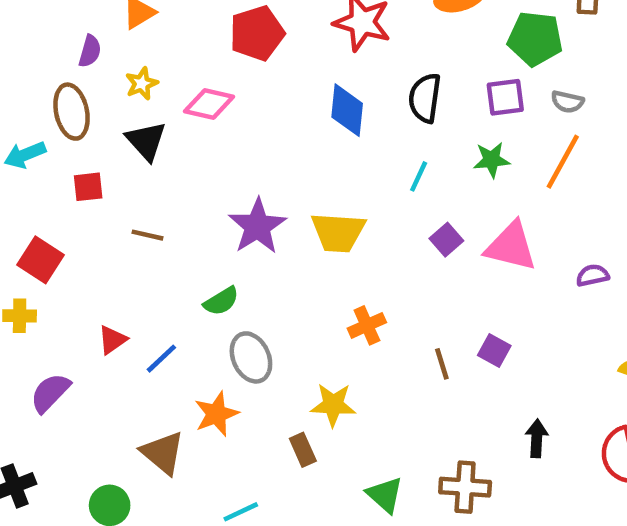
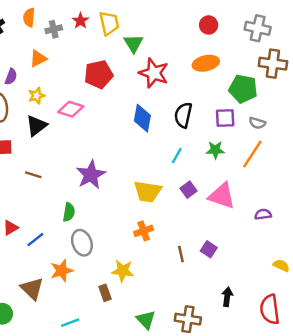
black triangle: (146, 141) -> (36, 126), turned 30
yellow trapezoid: (338, 232) -> (148, 192), moved
green semicircle: (221, 301) -> (69, 212), turned -54

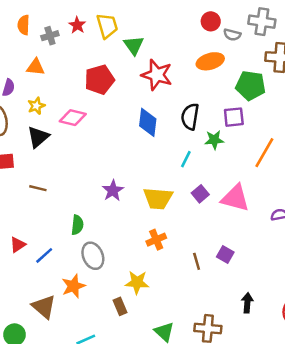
orange triangle: (38, 59) -> (36, 67), turned 36
gray semicircle: (257, 123) -> (232, 35), moved
green star: (215, 150) -> (214, 140), moved
purple star: (91, 175) -> (113, 190), moved, size x0.7

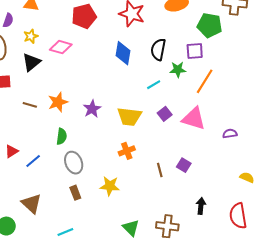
orange line: (264, 153) -> (205, 81), moved
cyan line: (186, 159) -> (154, 85), turned 32
orange star: (73, 286) -> (58, 102), moved
brown rectangle: (120, 306) -> (75, 193), moved

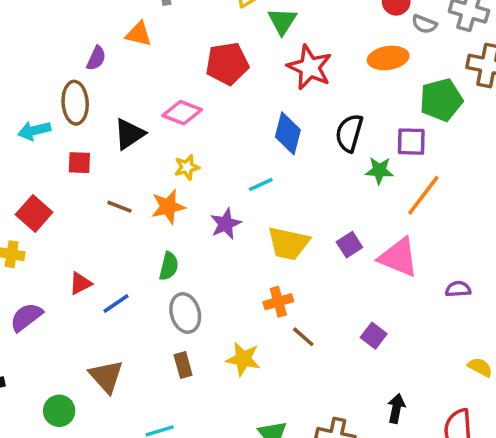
green pentagon: (210, 25) -> (441, 100), turned -30
yellow star: (31, 36) -> (187, 167), moved
cyan line: (154, 85) -> (261, 184), moved
brown line: (160, 170) -> (303, 337), moved, turned -40

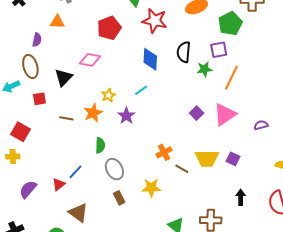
yellow star: (187, 167) -> (108, 95), moved
yellow trapezoid: (288, 243) -> (207, 158), moved
pink triangle: (399, 257) -> (225, 114), turned -45
red triangle: (80, 283) -> (59, 184), moved
purple square: (374, 336) -> (233, 159), moved

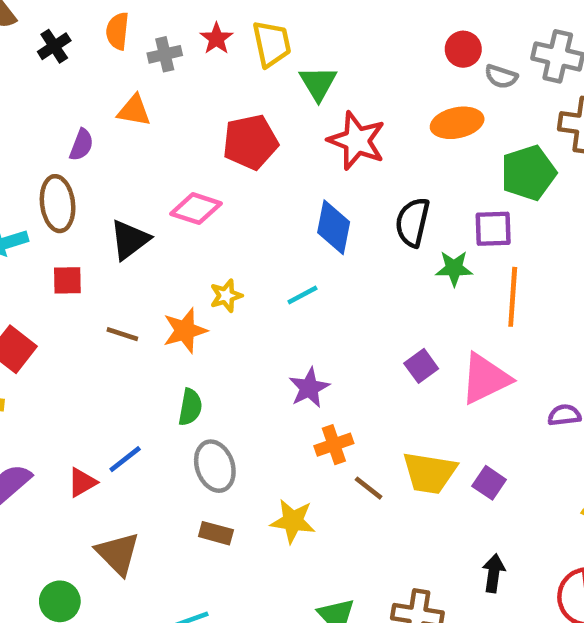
orange line: (231, 78) -> (513, 297), turned -30
purple star: (126, 116) -> (309, 388), moved
brown rectangle: (119, 198) -> (216, 533), turned -56

